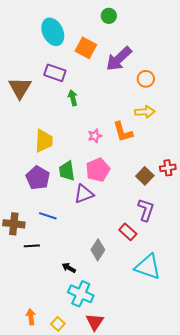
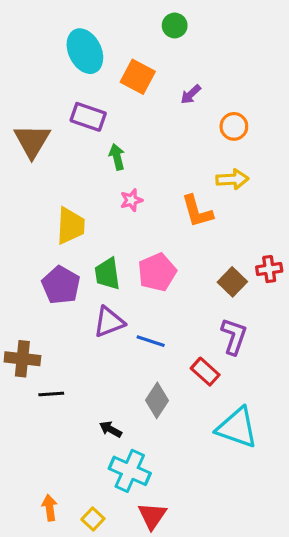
purple arrow: (119, 59) -> (191, 94), size x0.5
pink star: (95, 136) -> (131, 200), moved
purple triangle: (84, 194) -> (109, 322), moved
blue line: (48, 216) -> (151, 341), moved

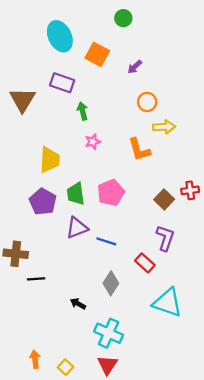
orange circle: (234, 126) -> (147, 102), moved
cyan cross: (130, 471) -> (109, 333), moved

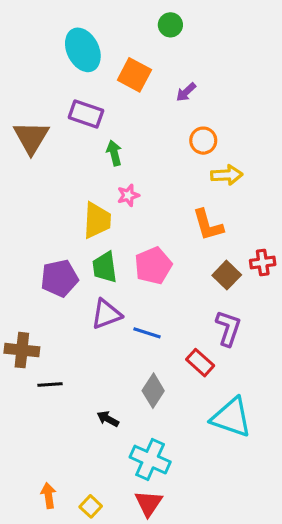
orange L-shape: (139, 150) -> (208, 225), moved
yellow trapezoid: (50, 160) -> (97, 220), moved
purple pentagon: (43, 202) -> (59, 278), turned 30

